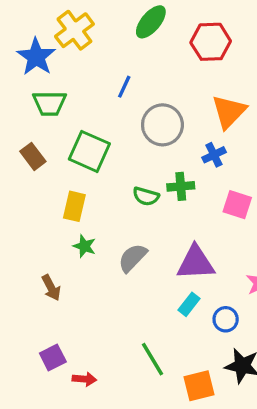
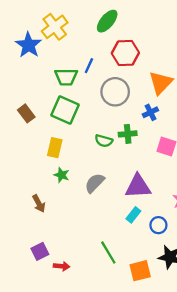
red hexagon: (211, 42) -> (125, 53), moved
green trapezoid: (49, 103) -> (66, 77), moved

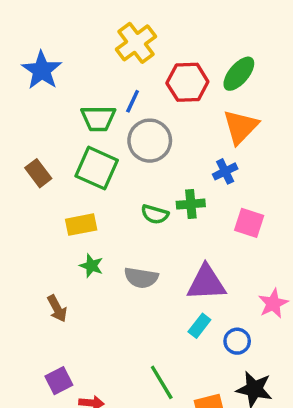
green ellipse: (107, 21) -> (239, 74), moved
yellow cross: (55, 27) -> (136, 43), moved
gray circle: (115, 92) -> (150, 141), moved
yellow rectangle: (55, 148) -> (81, 225), turned 66
gray semicircle: (95, 183) -> (141, 278), turned -125

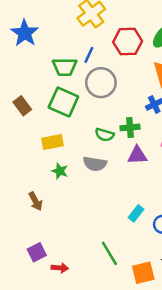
gray semicircle: (141, 278) -> (95, 164), moved
purple triangle: (206, 283) -> (137, 155), moved, size x0.7

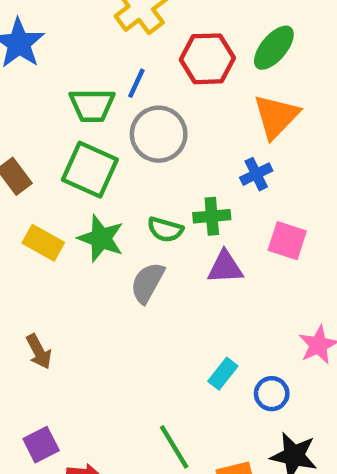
yellow rectangle: (53, 142) -> (43, 243), moved, turned 40
gray semicircle: (95, 164) -> (148, 283), turned 110
green star: (60, 171) -> (101, 238), moved, size x1.5

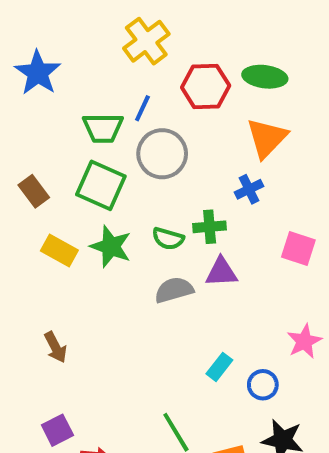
green ellipse: (274, 48) -> (265, 77), turned 57
pink square: (287, 241) -> (298, 248), moved
gray semicircle: (148, 283) -> (174, 290), moved, turned 45

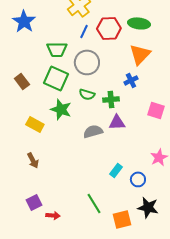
blue line: (142, 108) -> (84, 31), moved
green semicircle: (168, 239) -> (87, 94), moved
yellow rectangle: (59, 250) -> (35, 124), moved

